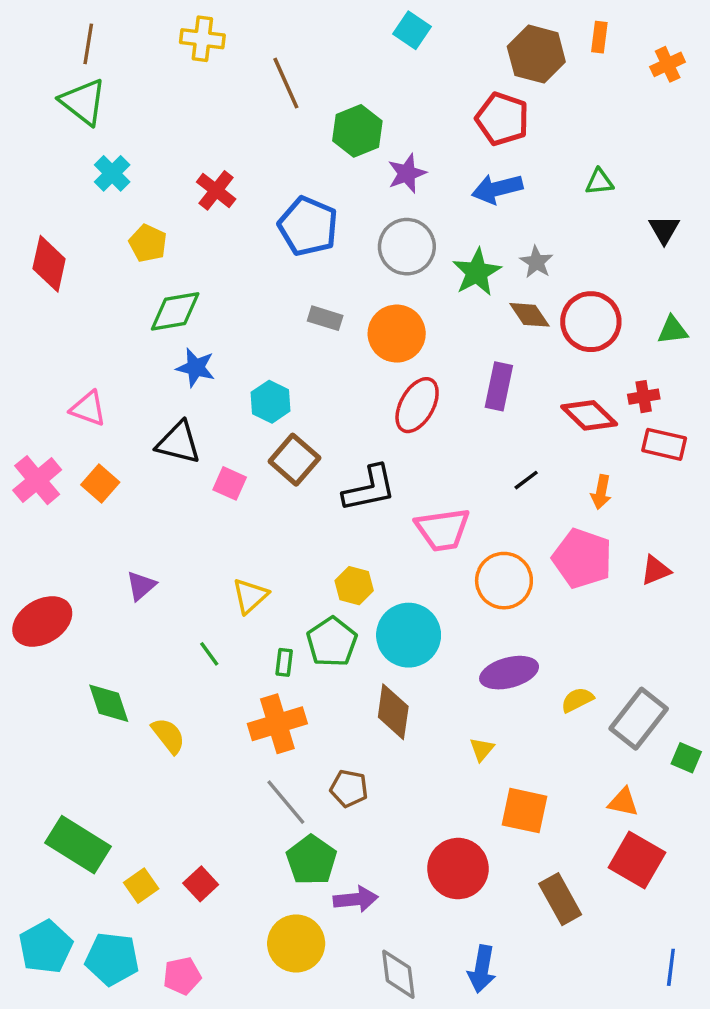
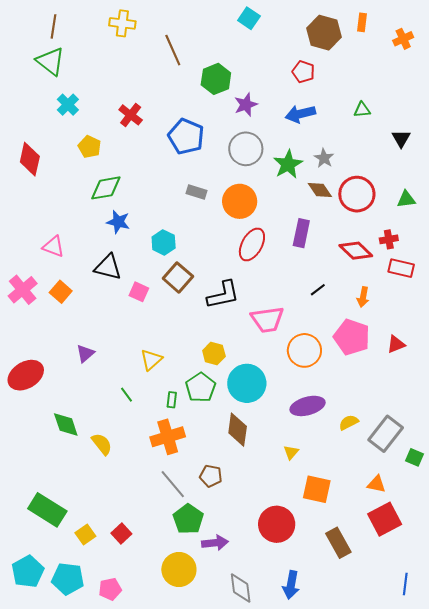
red pentagon: (502, 119) -> (303, 72), size x0.7
red square: (637, 860) -> (385, 519), turned 32

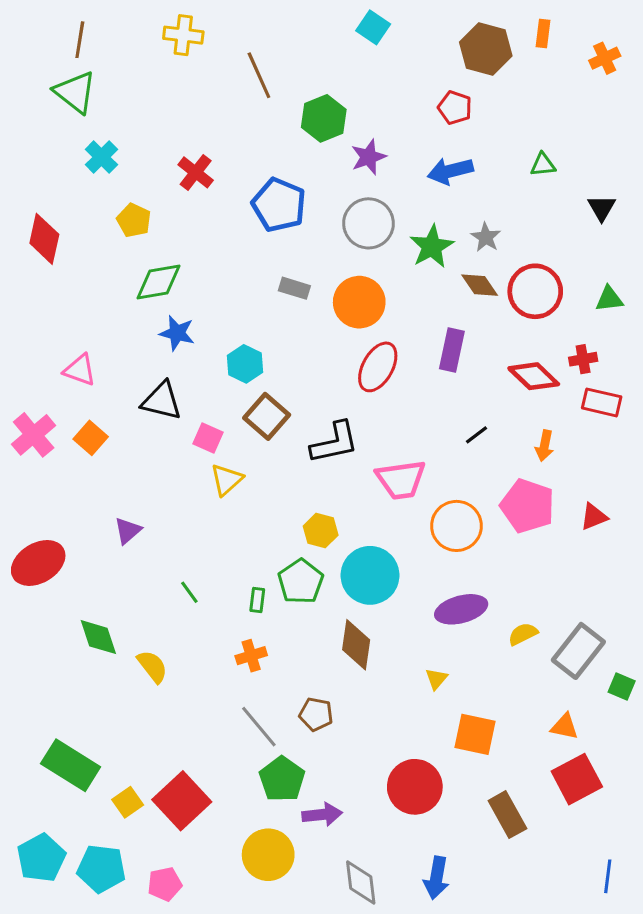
yellow triangle: (151, 360) -> (226, 480), moved
orange cross: (168, 437) -> (251, 656), size x0.6
red square: (121, 534) -> (182, 801), size x1.8

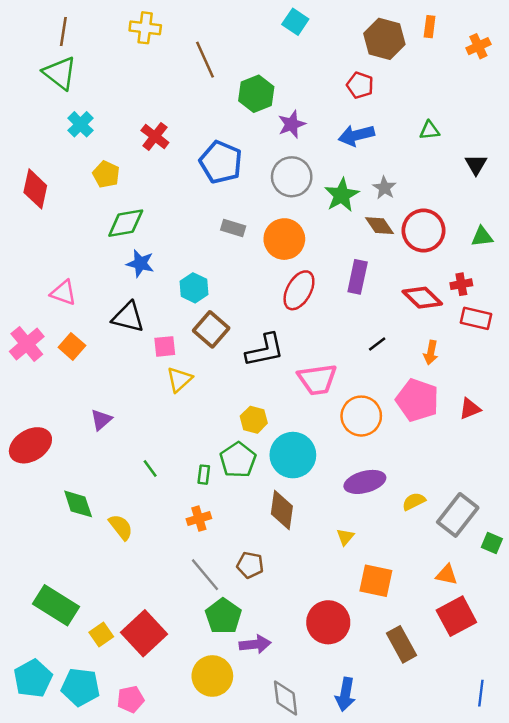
pink square: (208, 438) -> (165, 346), turned -30

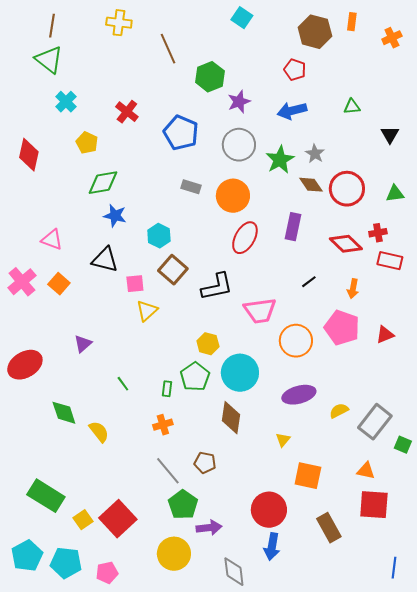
red square: (456, 616) -> (374, 505), turned 32
blue arrow: (345, 694) -> (272, 547), moved

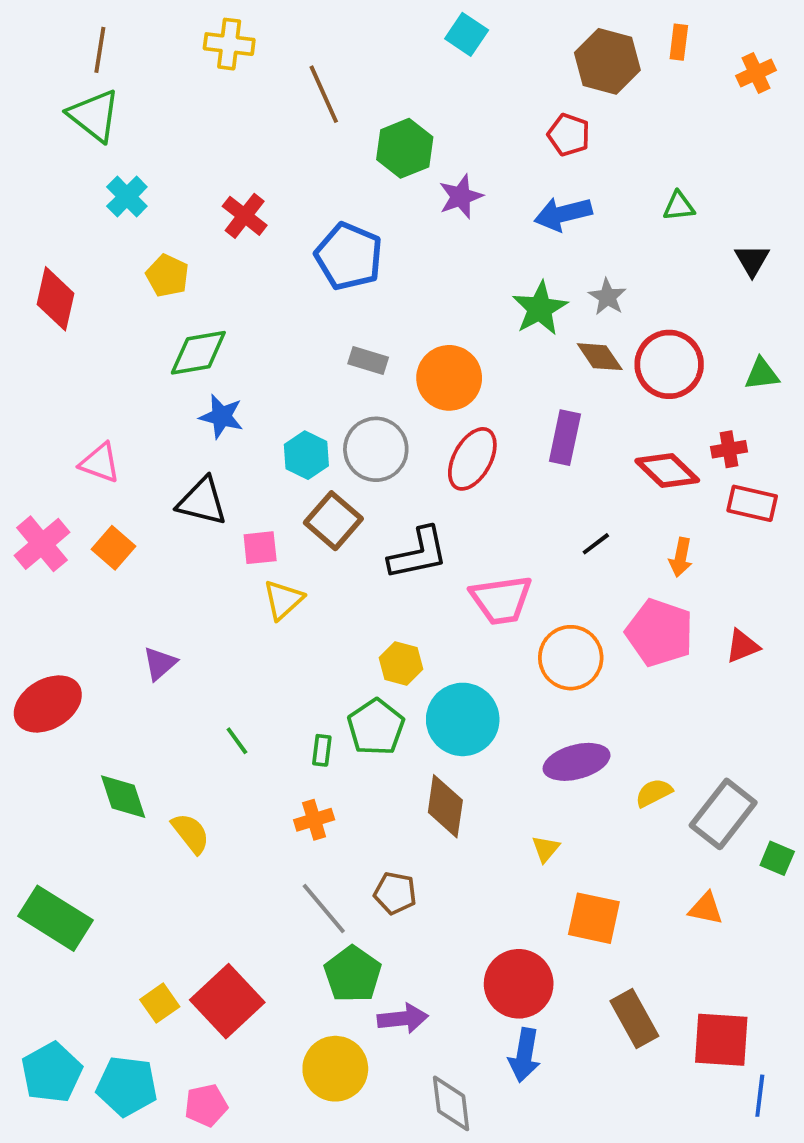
gray circle: (239, 145) -> (376, 449), moved
green rectangle: (46, 496) -> (56, 918), moved
red square: (374, 505) -> (721, 1040), moved

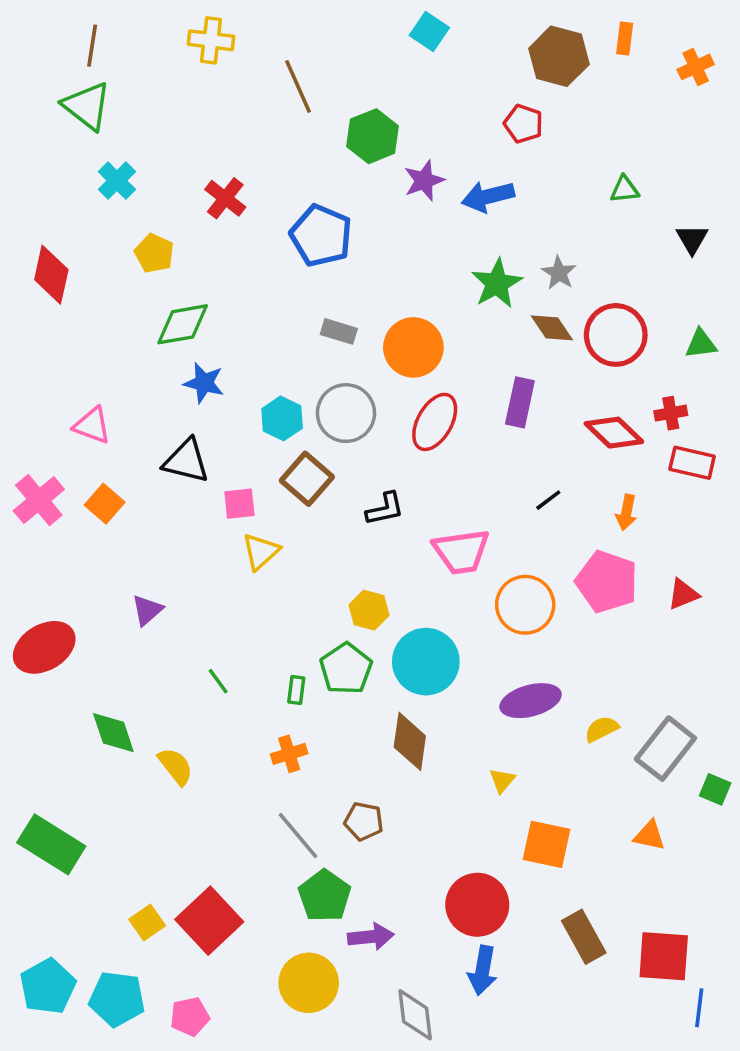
blue arrow: (563, 214) -> (488, 197), moved
black L-shape: (418, 553) -> (385, 509), size x0.7

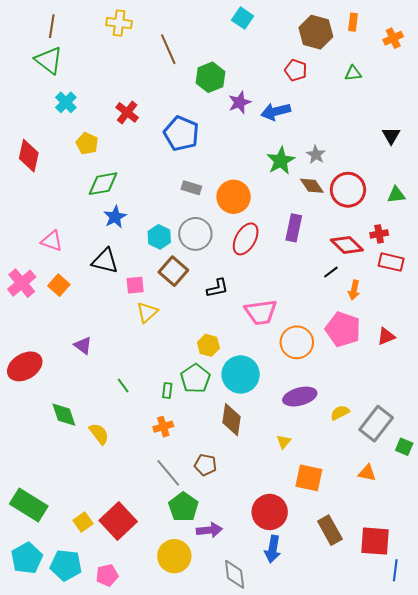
green triangle: (625, 189) -> (353, 73), moved
blue star: (204, 383) -> (115, 217), turned 30
black line: (548, 500) -> (331, 272), moved
purple triangle: (147, 610) -> (83, 345), turned -42
green rectangle: (51, 844) -> (29, 505), moved

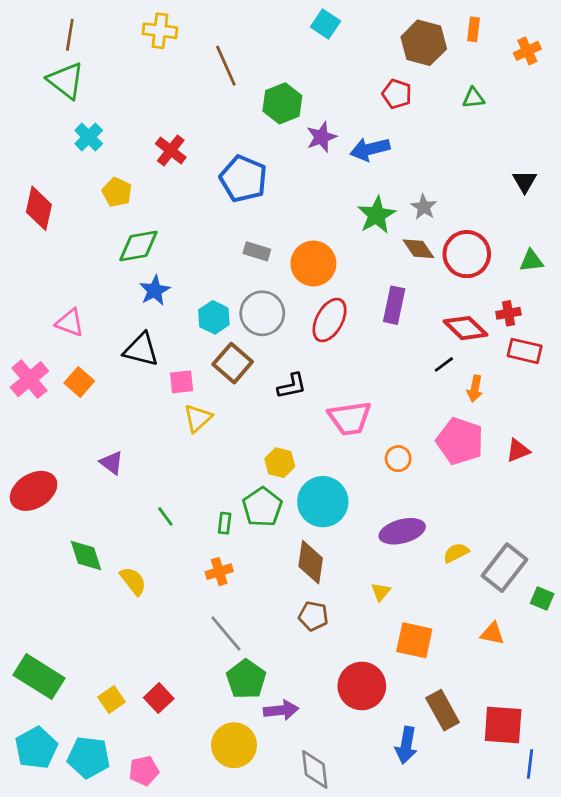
orange circle: (297, 342) -> (398, 459), size x0.6
brown pentagon: (205, 465) -> (313, 616), moved
red square: (118, 521) -> (159, 698), size x0.6
blue arrow: (273, 549) -> (406, 745), moved

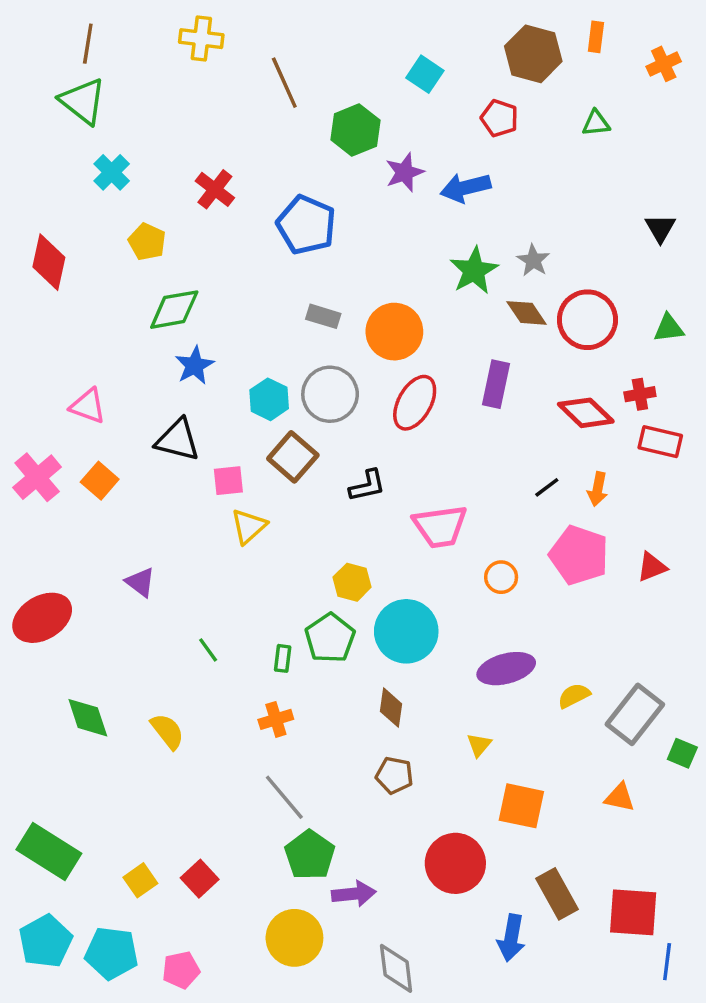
cyan square: (325, 24) -> (425, 74), moved
black line: (444, 364) -> (547, 487), moved
green diamond: (86, 555) -> (88, 718), moved
brown diamond: (311, 562) -> (391, 708), size x0.7

